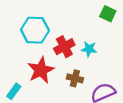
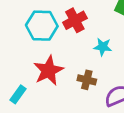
red cross: (64, 47) -> (75, 20), moved

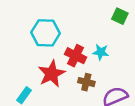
red cross: (75, 20) -> (76, 56), moved, turned -36

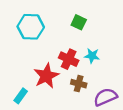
green square: (120, 16) -> (79, 22), moved
cyan hexagon: (46, 33) -> (31, 27), moved

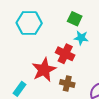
cyan star: (92, 56) -> (81, 38), moved
brown cross: (79, 84) -> (67, 84), moved

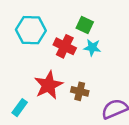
red cross: (65, 54) -> (65, 46), moved
brown cross: (67, 84) -> (80, 91), moved

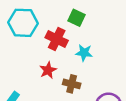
cyan star: (92, 48) -> (84, 53), moved
red star: (48, 85) -> (48, 70), moved, size x0.6

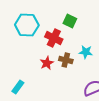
cyan star: (84, 53) -> (86, 52), moved
brown cross: (72, 84) -> (66, 60), moved

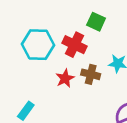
cyan hexagon: (27, 25) -> (38, 45), moved

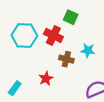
red star: (65, 78) -> (46, 78), moved

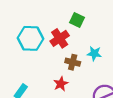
red cross: (53, 35) -> (60, 38), turned 30
red star: (46, 78) -> (61, 84), moved

